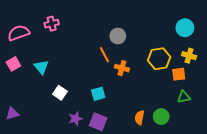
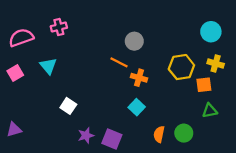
orange line: (104, 55) -> (119, 62), turned -35
cyan triangle: (41, 67) -> (48, 66), moved
cyan square: (98, 94) -> (137, 107), moved, turned -32

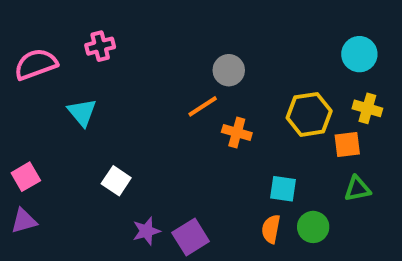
orange line: (119, 62) -> (203, 106), turned -60
pink square: (15, 73) -> (26, 177), moved
cyan square: (137, 107) -> (283, 189), moved, turned -35
purple square: (112, 139) -> (191, 237), turned 36

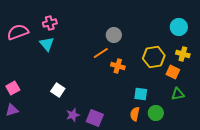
cyan triangle: (82, 112) -> (47, 44), moved
orange square: (347, 145) -> (173, 72), turned 32
purple square: (191, 237) -> (95, 118), turned -36

